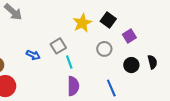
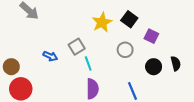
purple square: (129, 36) -> (151, 36), turned -32

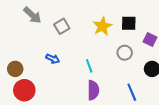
black square: (129, 19) -> (129, 23), turned -35
gray square: (77, 47) -> (62, 26), moved

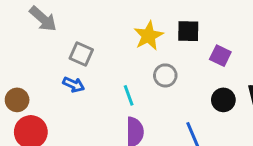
gray square: (62, 26) -> (81, 54), moved, turned -35
gray circle: (125, 53) -> (165, 75), moved

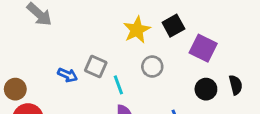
black square: (188, 31) -> (173, 26), turned -30
gray square: (81, 54) -> (96, 67), moved
purple square: (220, 56) -> (203, 48), size x1.4

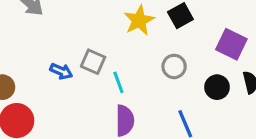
purple square: (203, 48) -> (231, 44), moved
gray circle: (152, 67) -> (174, 66), moved

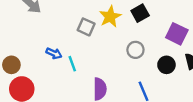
gray square: (93, 62) -> (86, 27), moved
cyan line: (118, 82) -> (72, 64), moved

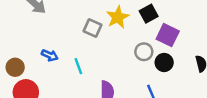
purple square: (177, 34) -> (168, 35), moved
blue arrow: (54, 53) -> (50, 55), moved
black circle: (166, 65) -> (164, 62), moved

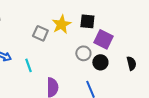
black square: (149, 14) -> (87, 21), turned 35

